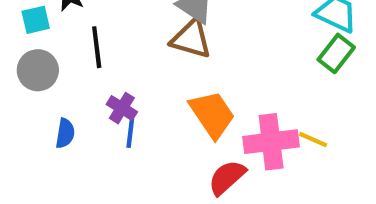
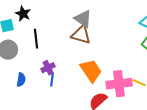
purple cross: (122, 108) -> (48, 68), turned 32

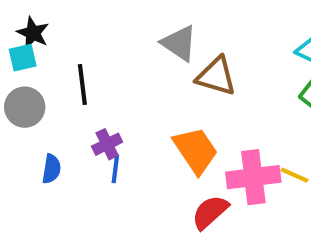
black star: (23, 14) -> (33, 33), moved
brown triangle: (81, 35) -> (216, 76), moved

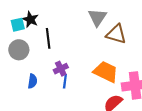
black star: (33, 33) -> (30, 19), moved
gray triangle: (179, 43) -> (97, 17), turned 30
orange trapezoid: (196, 150) -> (106, 72), turned -30

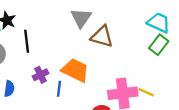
orange trapezoid: (106, 72) -> (75, 70), moved
blue line: (65, 81) -> (59, 89), moved

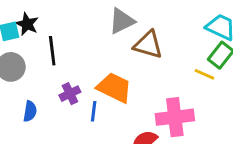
gray triangle: (81, 18) -> (122, 21), turned 30
yellow line: (146, 92) -> (204, 74), moved

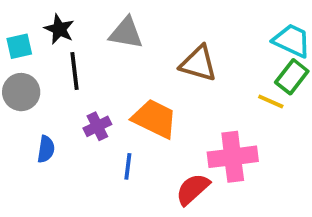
gray triangle: (122, 21) -> (126, 33), moved, turned 36
black star: (27, 24) -> (59, 29), moved
blue line: (94, 111) -> (128, 166), moved

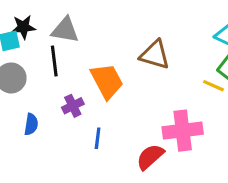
black star: (59, 29) -> (23, 27), moved, turned -30
gray triangle: (126, 33) -> (65, 30), moved
orange trapezoid: (155, 119) -> (107, 81), moved, turned 36

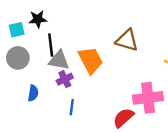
black star: (23, 27) -> (38, 19), moved
gray triangle: (65, 30) -> (59, 60), moved
blue line: (98, 138) -> (72, 107), moved

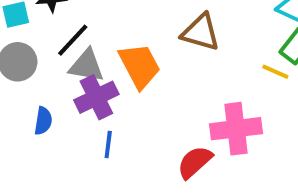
black line: (51, 45) -> (73, 40), turned 50
purple cross: (65, 79) -> (96, 97), size x1.5

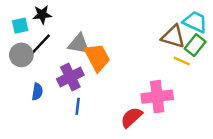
brown triangle: (201, 32) -> (173, 37), moved
black line: (73, 40) -> (41, 44), moved
gray triangle: (87, 66) -> (79, 44), moved

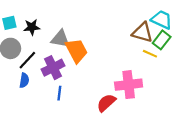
black star: (42, 15) -> (32, 27), moved
black line: (41, 44) -> (27, 60), moved

